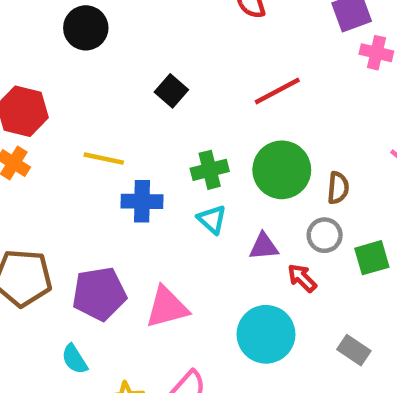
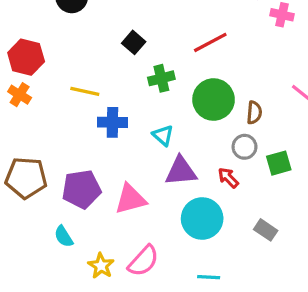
green cross: (210, 170) -> (161, 78), moved
purple triangle: (264, 246) -> (181, 171), moved, size x1.5

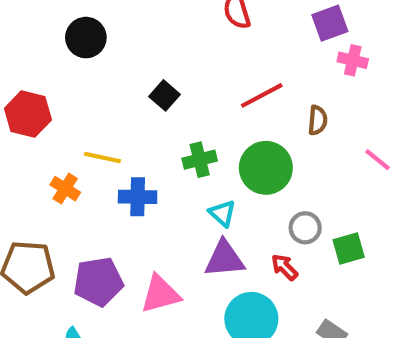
green cross: (161, 78) -> (200, 160), moved
orange cross: (20, 95) -> (65, 189), moved
brown semicircle: (254, 113) -> (318, 120), moved
cyan triangle: (163, 135) -> (222, 213), moved

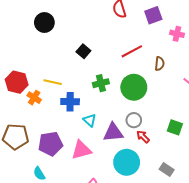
purple square: (330, 23) -> (153, 15), moved
red hexagon: (28, 114) -> (17, 82), moved
cyan triangle: (222, 213) -> (90, 120), moved
gray circle: (305, 228) -> (134, 120), moved
green square: (349, 249) -> (175, 127), turned 35

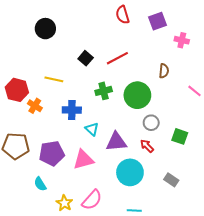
red line: (132, 51) -> (117, 58), moved
yellow line: (53, 82) -> (54, 79), moved
gray circle: (134, 120) -> (151, 123), moved

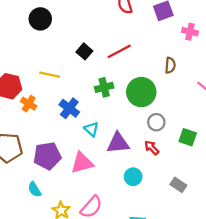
blue cross: (72, 110) -> (69, 108), turned 36
cyan circle: (130, 172) -> (133, 177), size x0.6

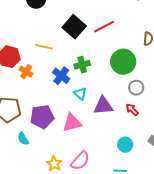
black square: (84, 51) -> (74, 27), size x1.6
green cross: (104, 87) -> (82, 65), moved
cyan circle: (133, 177) -> (125, 145), moved
cyan semicircle: (34, 190) -> (23, 139), moved

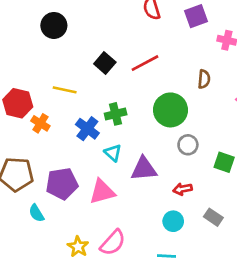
black square: (74, 27) -> (105, 63), size x0.7
red arrow: (132, 110) -> (183, 189), moved, turned -56

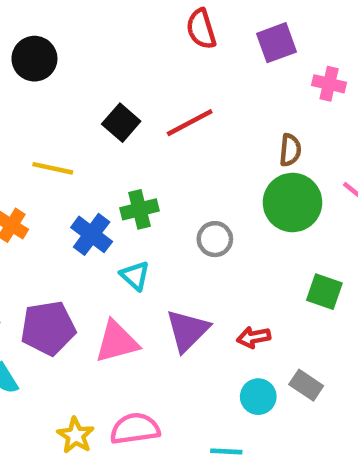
green circle: (170, 110) -> (292, 203), moved
gray circle: (188, 145) -> (215, 239), moved
purple triangle: (144, 169) -> (187, 330), moved, turned -40
cyan circle: (173, 221) -> (258, 397), moved
pink semicircle: (113, 243) -> (135, 429), turned -140

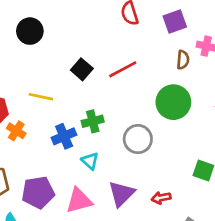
brown semicircle: (290, 150) -> (183, 60), moved
green circle: (292, 203) -> (173, 102), moved
blue cross: (92, 234) -> (64, 136), turned 30
gray circle: (215, 239) -> (138, 139), size x1.4

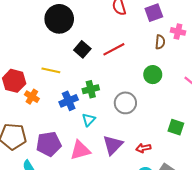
black circle: (30, 31) -> (59, 19), moved, size x1.4
green circle: (173, 102) -> (153, 75), size x0.7
cyan triangle: (90, 161) -> (89, 120), turned 32

